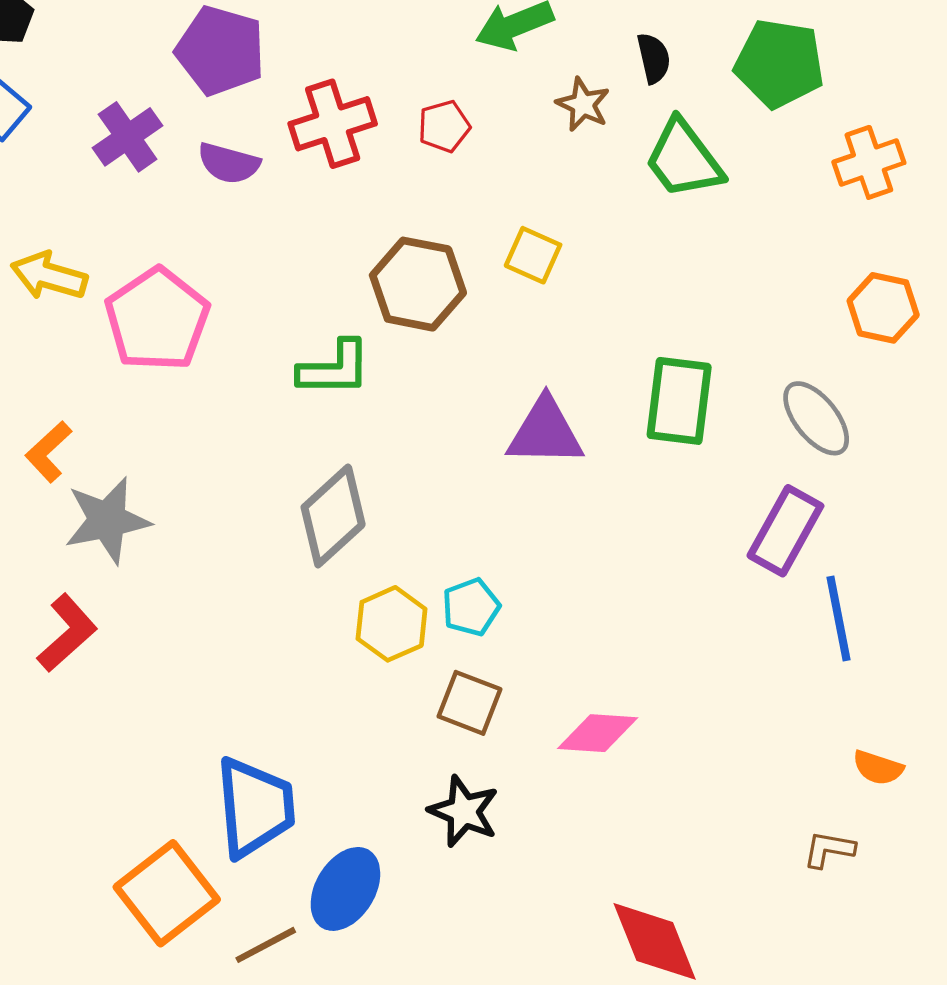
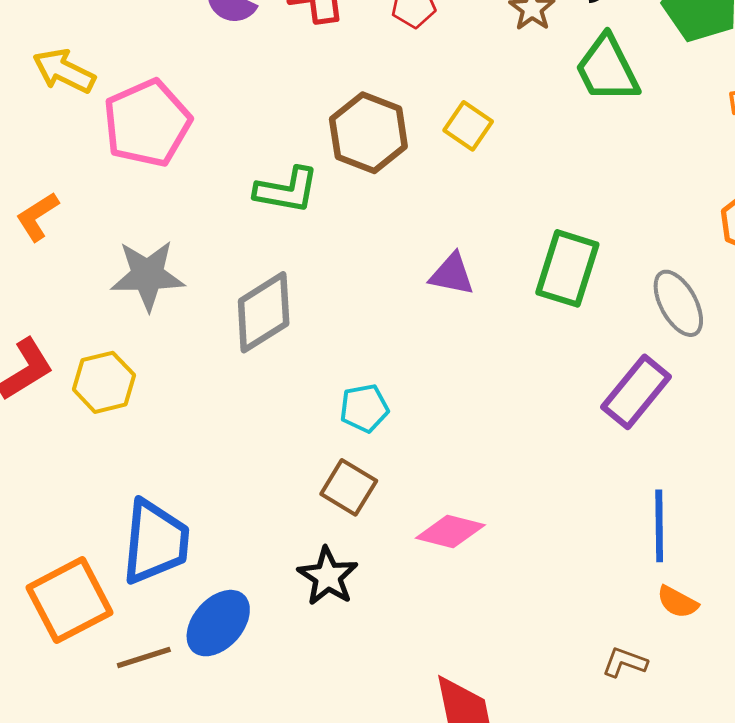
purple triangle: (545, 432) -> (452, 274), size x0.7
gray star: (107, 520) -> (148, 275), moved
blue line: (838, 618) -> (659, 526), moved
yellow hexagon: (392, 624) -> (104, 382), moved

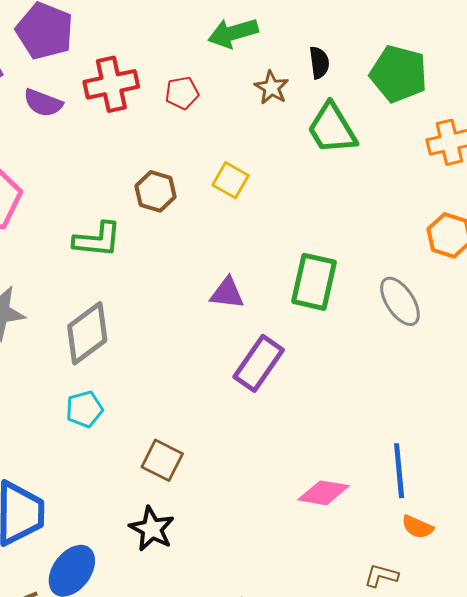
brown hexagon: (368, 133) -> (156, 191), size x0.7
purple rectangle: (636, 392) -> (259, 363), moved
cyan pentagon: (364, 408) -> (84, 409), moved
pink diamond: (450, 532) -> (323, 493), moved

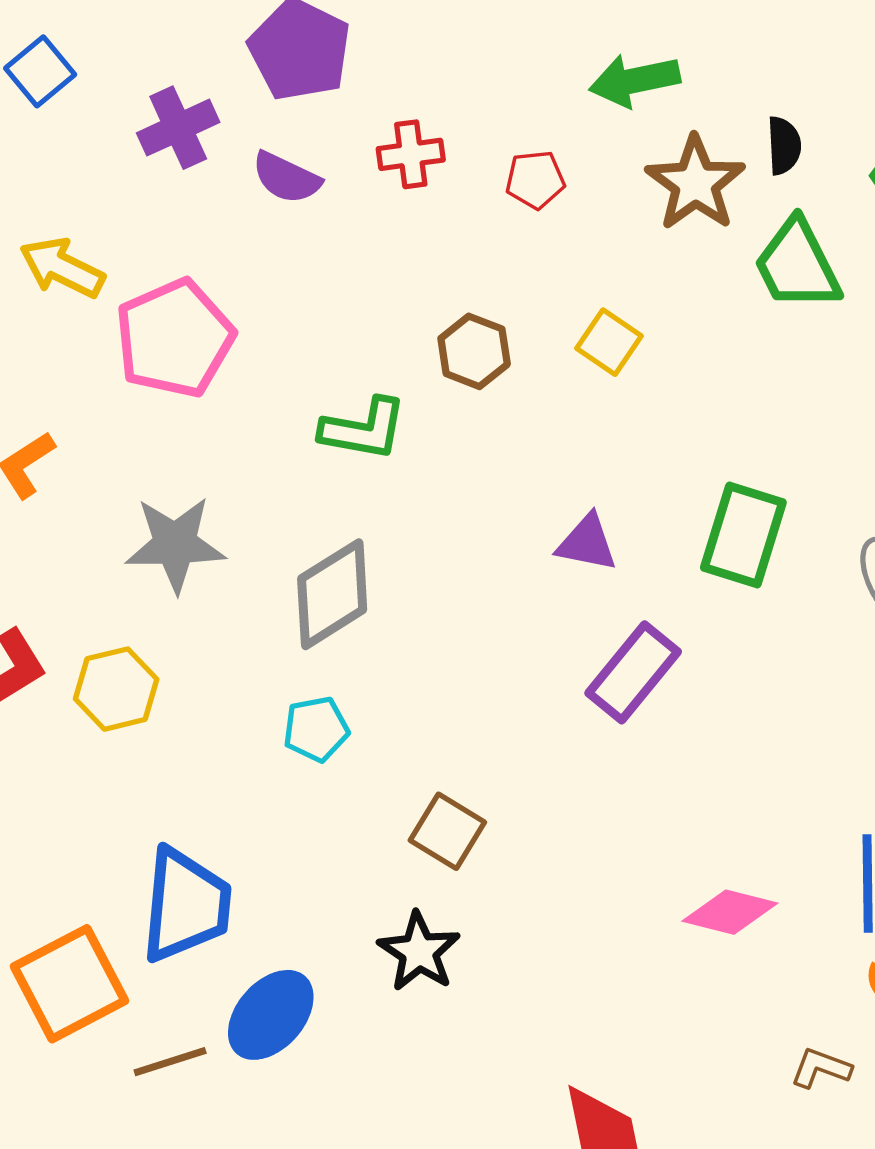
red cross: (111, 84) -> (411, 154), size x0.7
brown star: (271, 88) -> (695, 183), size x1.6

